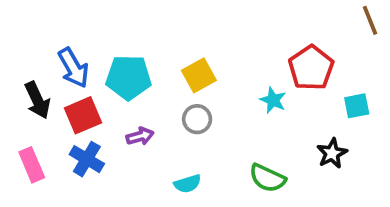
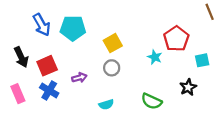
blue arrow: (73, 68) -> (42, 25), moved
cyan pentagon: (129, 77) -> (73, 28), moved

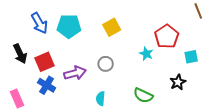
yellow square: (113, 43) -> (112, 27), moved
purple arrow: (79, 78) -> (75, 73), size x1.5
pink rectangle: (18, 94) -> (17, 98), moved
cyan semicircle: (106, 104) -> (100, 98), turned 112

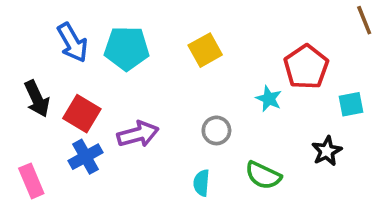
red square: (44, 62) -> (82, 114), turned -36
gray circle: (106, 64) -> (216, 130), moved
blue cross: (47, 85) -> (86, 157), turned 30
cyan semicircle: (100, 98) -> (201, 183), moved

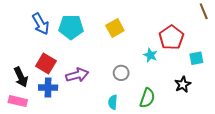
black arrow: (37, 99) -> (21, 77), moved
blue cross: (86, 157) -> (48, 88), turned 30
green semicircle: (263, 175) -> (147, 98), turned -96
pink rectangle: (31, 181) -> (18, 101), turned -54

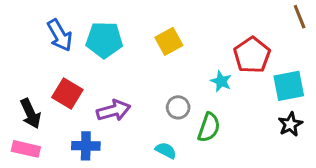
cyan square: (196, 58) -> (289, 86), size x1.5
black star: (183, 84) -> (290, 124), moved
blue cross: (48, 88) -> (86, 146), moved
green semicircle: (147, 98) -> (209, 127), moved
cyan semicircle: (113, 102) -> (166, 150), turned 112

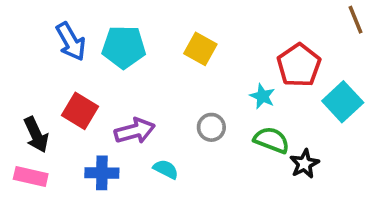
yellow square: (169, 41) -> (200, 49), turned -32
cyan square: (289, 86) -> (343, 102), turned -32
black star: (290, 124) -> (304, 164), moved
green semicircle: (209, 127) -> (272, 140), moved, turned -88
cyan semicircle: (166, 150) -> (166, 169), moved

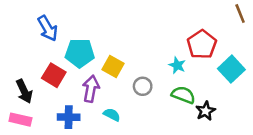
cyan pentagon: (124, 47) -> (80, 53), moved
yellow square: (200, 49) -> (113, 67), moved
purple arrow: (135, 131) -> (91, 89), turned -65

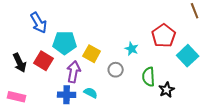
cyan star: (177, 65) -> (132, 49), moved
black arrow: (24, 91) -> (20, 63), moved
green semicircle: (183, 95) -> (149, 77), turned -114
blue cross: (69, 117) -> (67, 95), moved

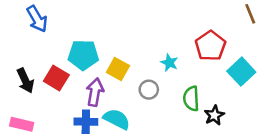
blue arrow: (39, 23) -> (37, 19), moved
cyan semicircle: (91, 93) -> (117, 119), size x1.5

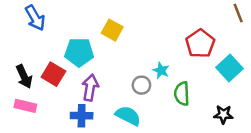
cyan star: (169, 63) -> (161, 70), moved
yellow square: (118, 69) -> (112, 30), moved
black star: (214, 115) -> (223, 114), moved, turned 30
cyan semicircle: (117, 119) -> (128, 116), moved
pink rectangle: (22, 124) -> (25, 106), moved

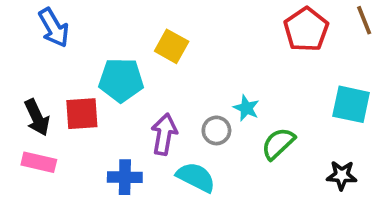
red pentagon: (200, 44) -> (306, 30), moved
cyan square: (229, 68) -> (351, 104), turned -35
red square: (53, 74) -> (82, 114), turned -35
purple arrow: (90, 88) -> (164, 134), moved
green semicircle: (182, 94) -> (278, 144), turned 50

